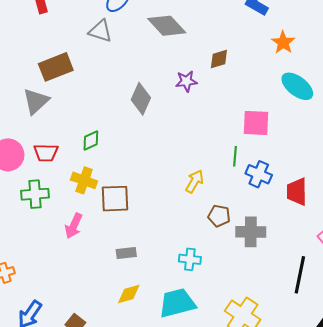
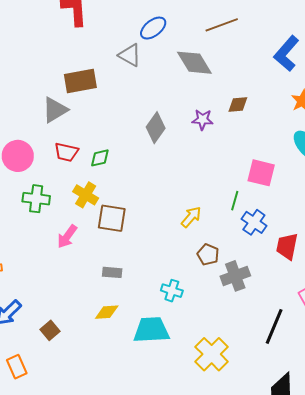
red trapezoid: (46, 153) -> (66, 152), moved
gray cross: (251, 232) -> (235, 276), turned -32

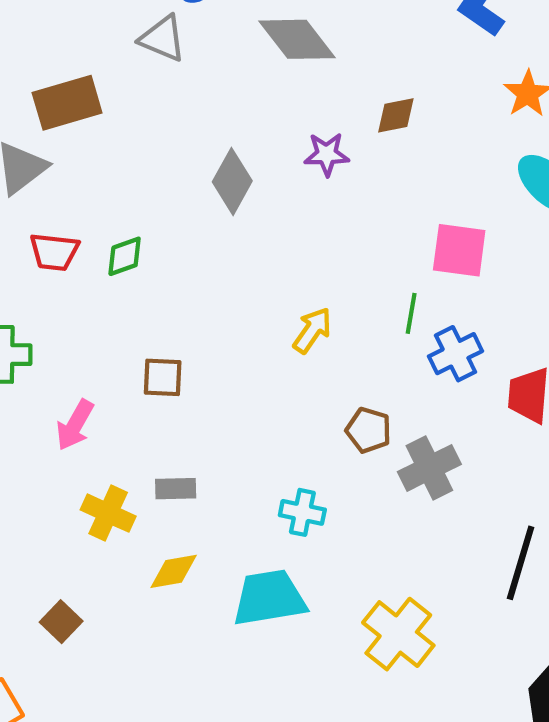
yellow cross: (86, 195) -> (108, 513), moved
yellow arrow: (191, 217) -> (312, 330), moved
brown square: (112, 218) -> (163, 377), size x0.7
blue cross: (254, 222) -> (456, 354), turned 35

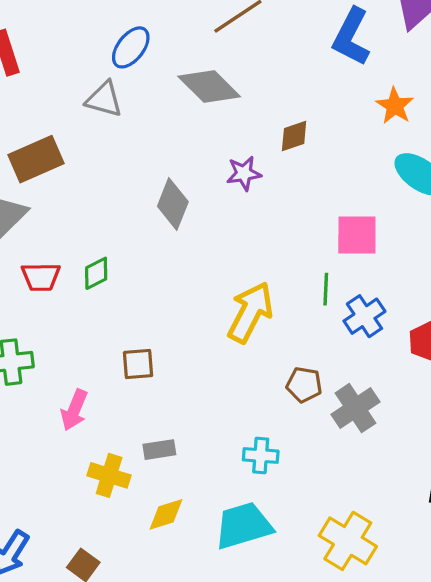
yellow arrow: (312, 330) -> (250, 312), size x1.6

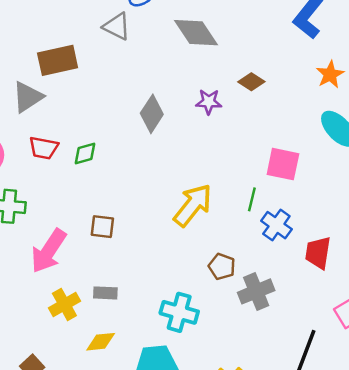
brown diamond: (294, 136) -> (251, 82), turned 40
blue cross: (364, 316) -> (276, 225), turned -32
pink arrow: (74, 410) -> (49, 251), size x1.5
cyan cross: (261, 456) -> (179, 312), size x1.4
yellow cross: (109, 475) -> (64, 304), turned 32

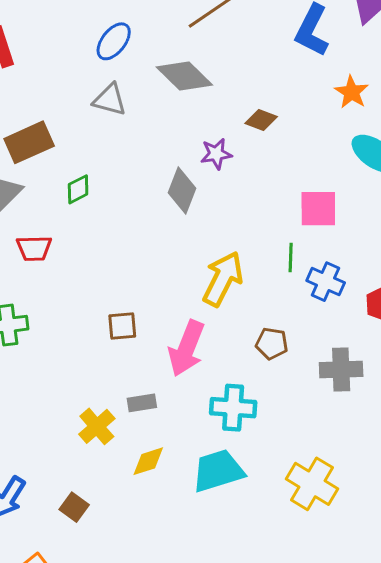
gray triangle: (117, 26) -> (110, 100), moved
gray diamond: (152, 114) -> (182, 190), moved
green diamond: (85, 154) -> (78, 189), moved
pink arrow: (49, 251) -> (187, 348), moved
gray cross: (256, 291) -> (341, 370), moved, turned 32

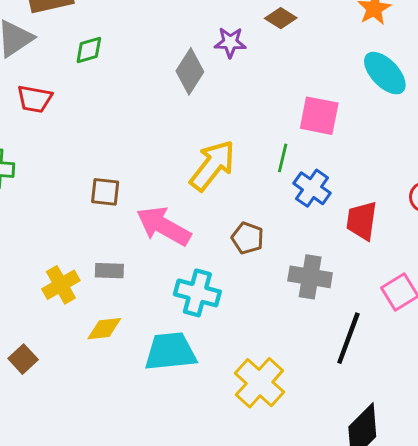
pink arrow: (187, 348) -> (164, 226), turned 86

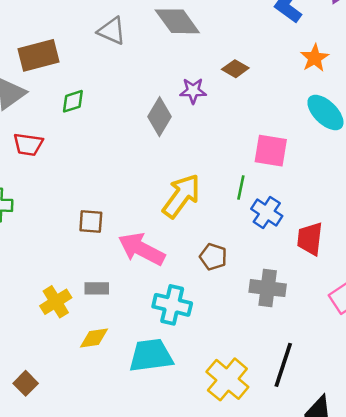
black line: (348, 338) -> (283, 365), moved
brown square: (23, 359) -> (26, 383), moved

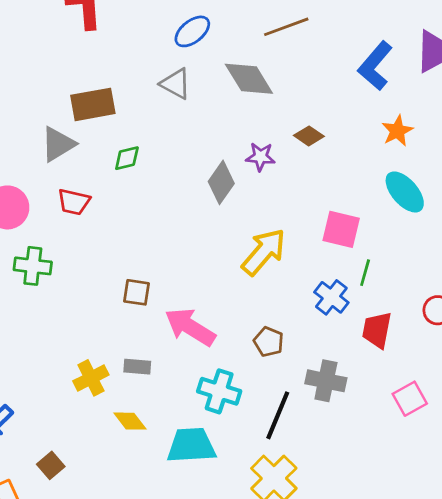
green line: (241, 188) -> (365, 273), moved
yellow arrow: (181, 196) -> (264, 252), moved
yellow diamond: (94, 338) -> (130, 421), turned 56
black line: (283, 365) -> (278, 415), moved

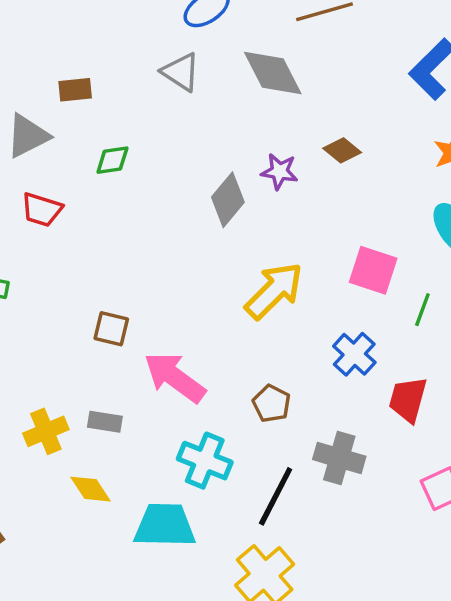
brown rectangle: (93, 104) -> (75, 90), size x0.6
green line: (365, 273) -> (422, 310), moved

